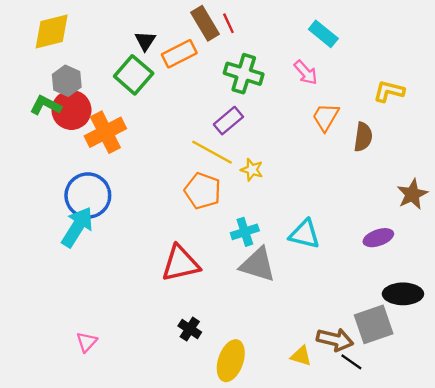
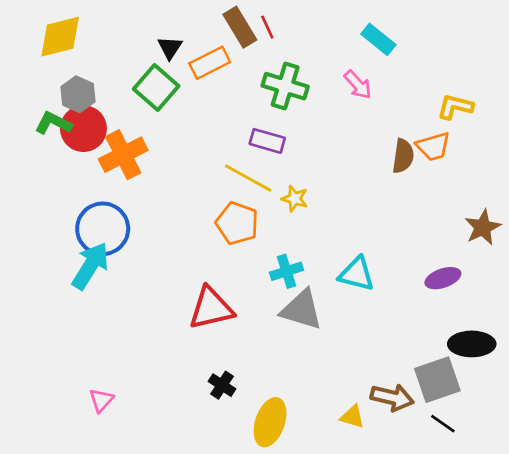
orange trapezoid: (326, 117) -> (433, 146), moved, turned -136
purple rectangle: (228, 121) -> (267, 141), turned 56
brown semicircle: (363, 137) -> (403, 156), moved
black line: (351, 362) -> (443, 424), moved

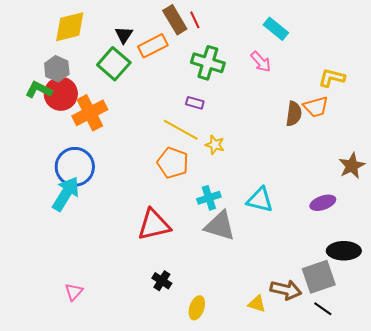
yellow diamond: (60, 37) -> (70, 27), moved
purple rectangle: (267, 141) -> (195, 103), size x0.7
yellow ellipse: (270, 422) -> (197, 308), size x0.7

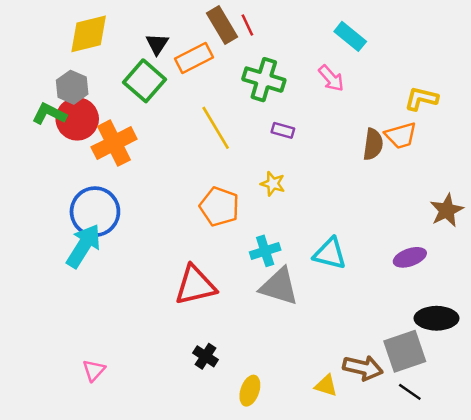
purple rectangle: (195, 103) -> (283, 130), moved
yellow line: (181, 130) -> (216, 128), moved, turned 30

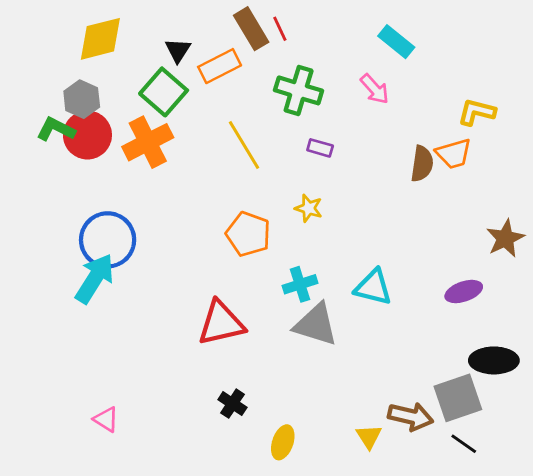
orange cross: (114, 143) -> (148, 142), moved
pink triangle: (94, 370) -> (106, 419), turned -40
yellow triangle: (326, 386) -> (369, 437), turned 40

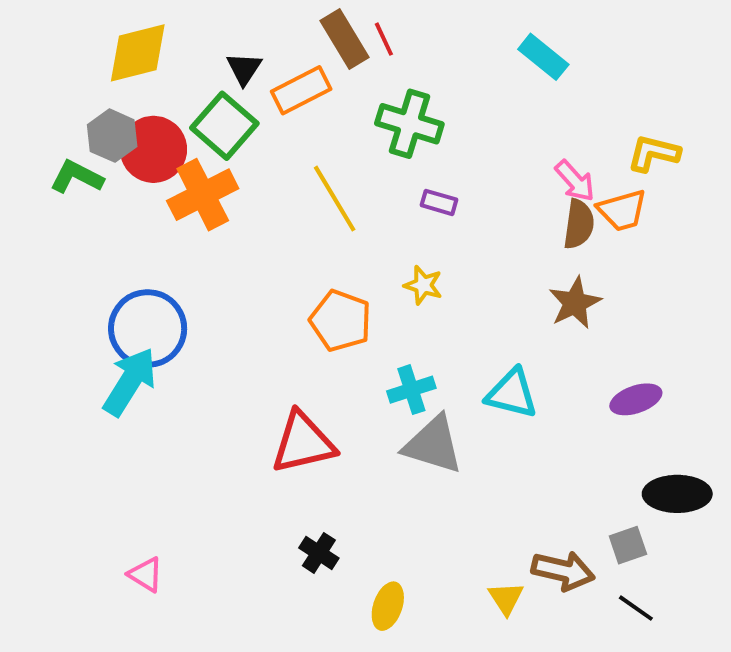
pink arrow: (375, 89) -> (575, 181), moved
red circle: (87, 135) -> (153, 149), moved
brown star: (505, 238) -> (575, 303), moved
gray square: (458, 398) -> (628, 545), size x0.6

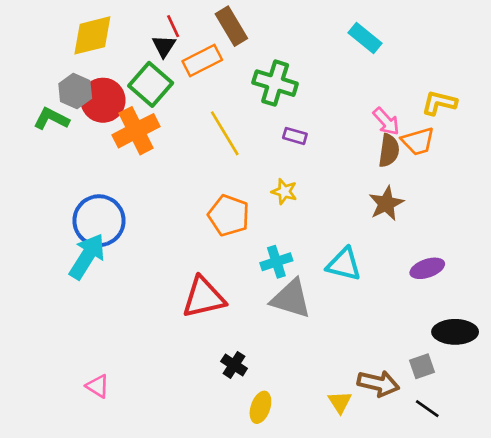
red line: (384, 39) -> (173, 26), moved
black cross: (319, 553) -> (234, 365), moved

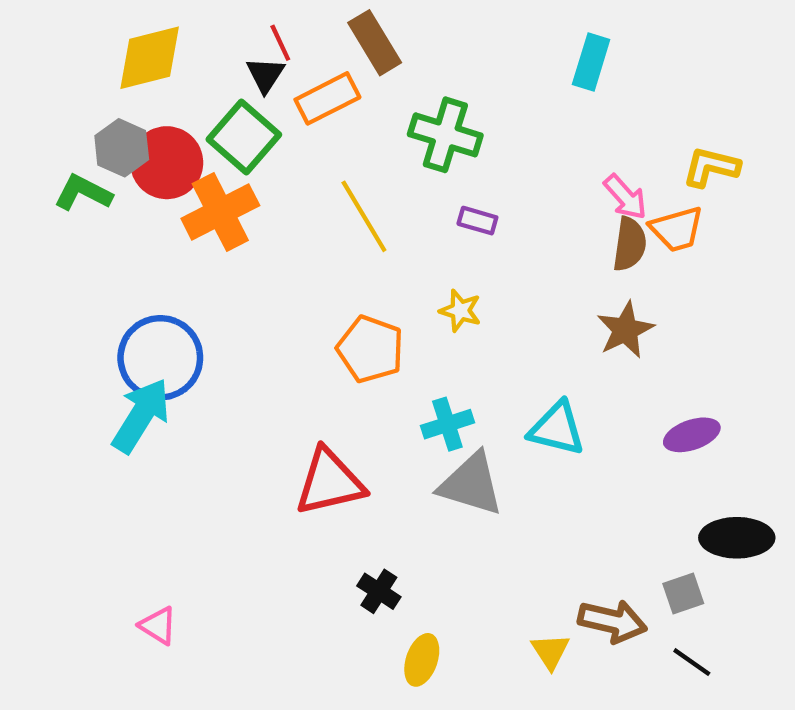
cyan rectangle: (365, 38) -> (591, 62), turned 68

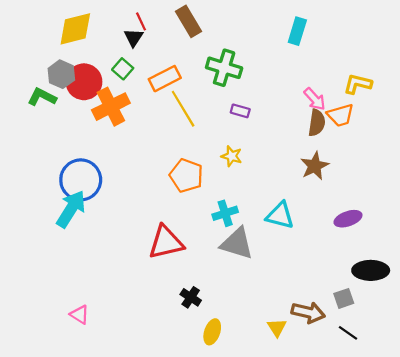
orange rectangle: (327, 98) -> (165, 79), moved
green square: (244, 137) -> (123, 69), size x0.6

